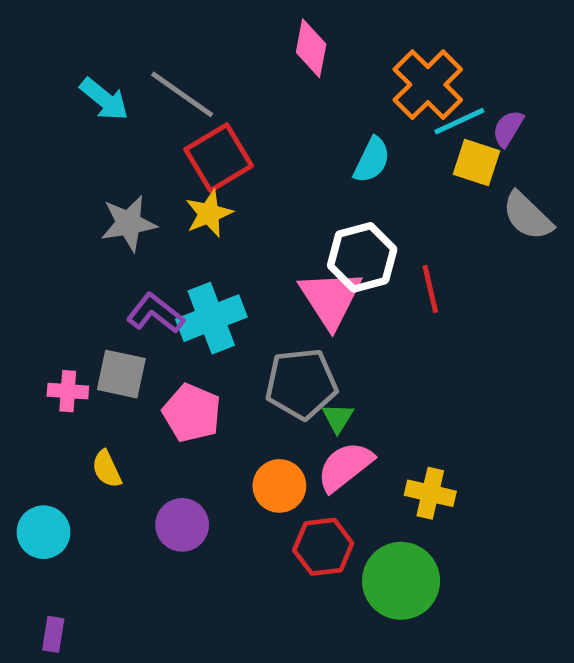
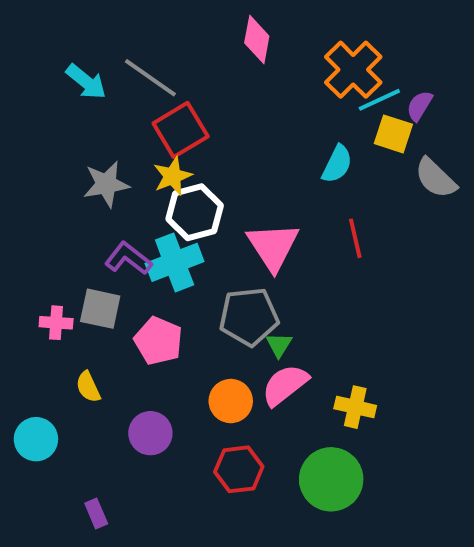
cyan semicircle: (372, 160) -> (337, 164), moved
white hexagon: (362, 257) -> (195, 212), moved
red hexagon: (323, 547) -> (239, 469), moved
purple rectangle: (53, 634) -> (96, 513), moved, turned -32

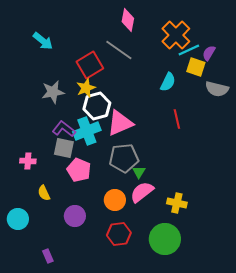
gray line: (150, 78) -> (119, 50), moved
gray semicircle: (436, 178) -> (217, 89), turned -30
pink triangle: (273, 246) -> (120, 123), moved, turned 40
gray square: (100, 309) -> (64, 148), moved

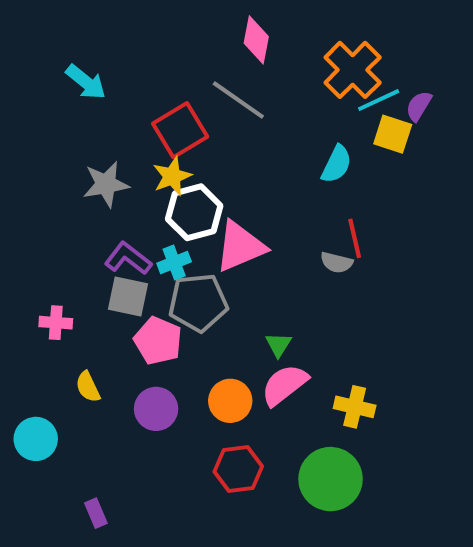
gray semicircle: (217, 89) -> (337, 262), moved, size x0.7
cyan cross: (87, 131) -> (174, 262), size x0.6
gray pentagon: (124, 158) -> (198, 303), moved
purple circle: (75, 216) -> (156, 409), moved

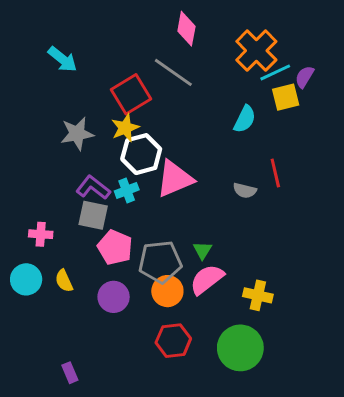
yellow square: (393, 134) -> (286, 97), turned -32
red line: (355, 238) -> (275, 173), moved
gray pentagon: (198, 303) -> (160, 262), moved
cyan circle: (36, 439) -> (26, 279), moved

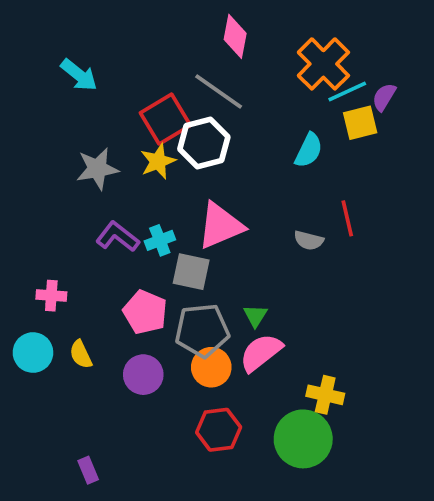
white hexagon: (141, 154) -> (204, 143), moved
gray square: (93, 215) -> (191, 272), moved
yellow cross: (258, 295) -> (325, 395), moved

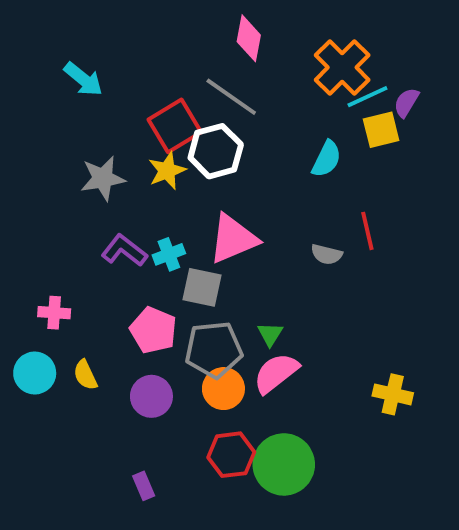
yellow cross: (325, 395) -> (393, 394), moved
green circle: (303, 439) -> (284, 464), moved
purple rectangle: (88, 470) -> (144, 486), moved

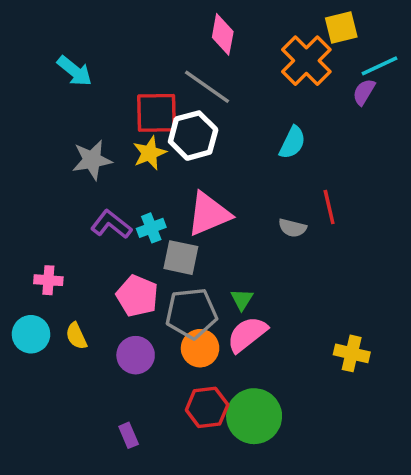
cyan line: (367, 97) -> (380, 66), moved
red square: (175, 126) -> (156, 113), turned 30
yellow square: (381, 130) -> (341, 27), moved

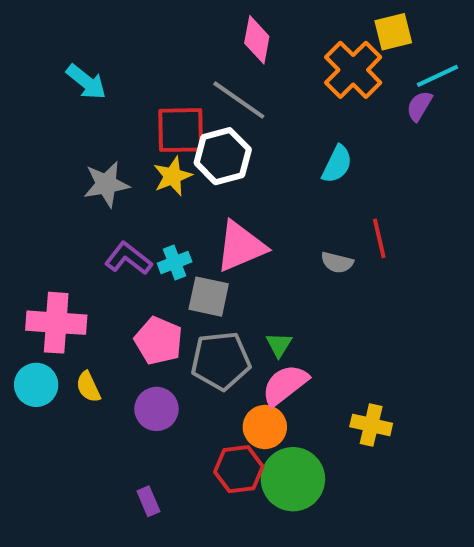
pink cross: (48, 280) -> (56, 323), size x1.8
orange circle: (200, 348) -> (265, 427), moved
yellow cross: (352, 353) -> (371, 425), moved

